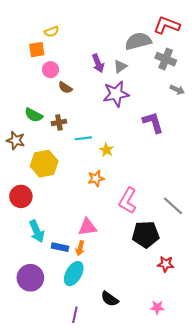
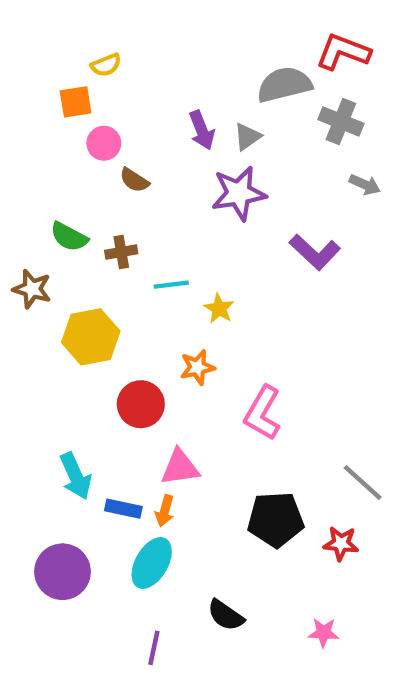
purple L-shape: (153, 122) -> (315, 252), turned 150
red circle: (21, 196) -> (141, 404), moved
gray line: (173, 206) -> (363, 483), moved
black pentagon: (146, 234) -> (276, 520), moved

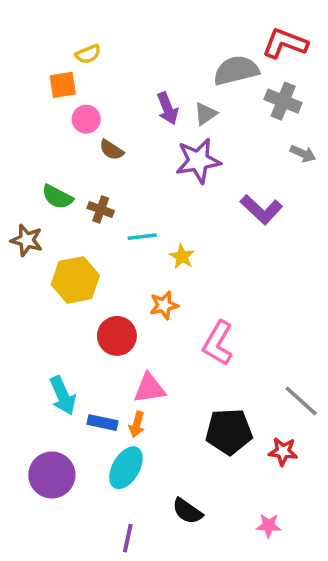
brown cross: (121, 252) -> (101, 209), turned 30

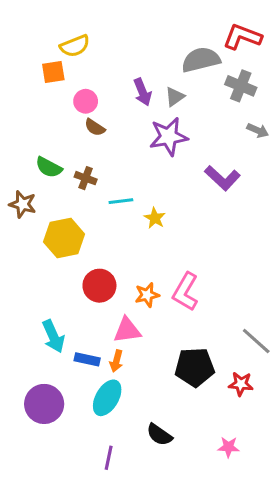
yellow semicircle: (88, 54) -> (75, 46), size x1.4
pink circle: (86, 119) -> (86, 101), moved
orange star: (164, 305) -> (147, 295), moved

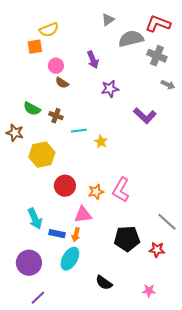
gray triangle: (175, 97) -> (108, 20), moved
purple star: (169, 137) -> (110, 89), size x0.7
purple line: (109, 458) -> (38, 298), moved, turned 35

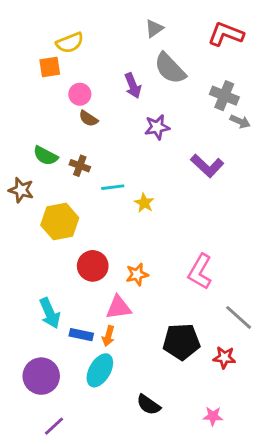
gray semicircle: (131, 39) -> (170, 68), moved, turned -120
gray cross: (157, 56) -> (224, 96), moved
pink L-shape: (121, 190) -> (200, 272), moved

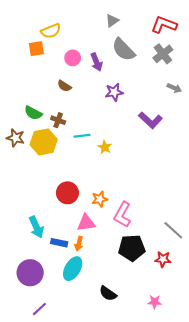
pink circle: (80, 94) -> (73, 58), moved
gray cross: (224, 96) -> (163, 54), moved, turned 30
yellow hexagon: (60, 222) -> (44, 142), moved
pink L-shape: (200, 272) -> (122, 215), moved

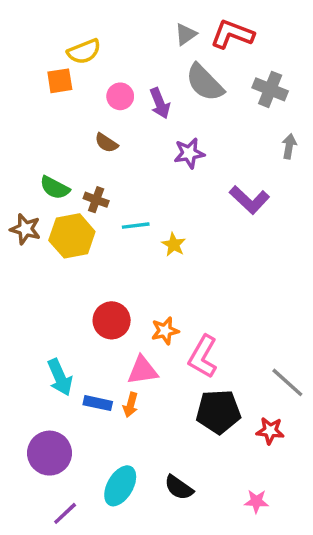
red L-shape: (164, 25) -> (232, 34), moved
gray cross: (163, 54) -> (270, 89), turned -30
gray arrow: (174, 88) -> (289, 146), turned -104
cyan ellipse: (73, 269) -> (120, 486), moved

